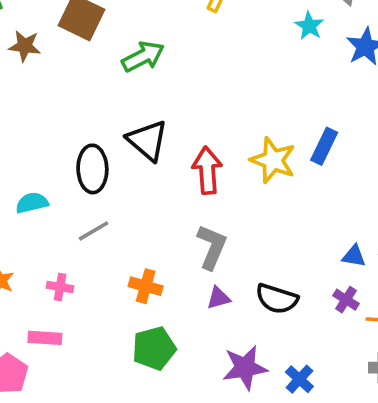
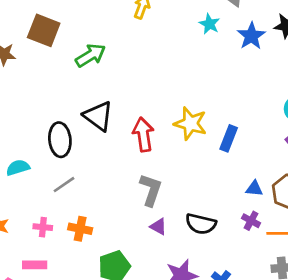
blue rectangle: (324, 146) -> (229, 138), moved
orange cross: (146, 286) -> (80, 229), moved
purple triangle: (218, 298) -> (158, 227), turned 48

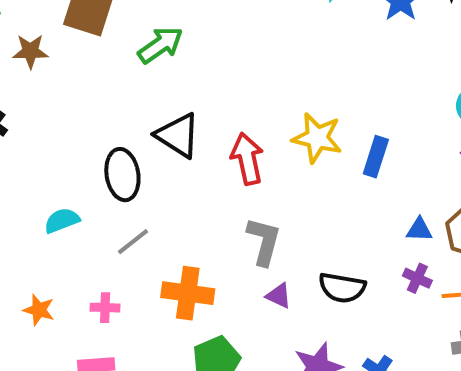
orange cross: (80, 229) -> (188, 293), moved, size x1.4

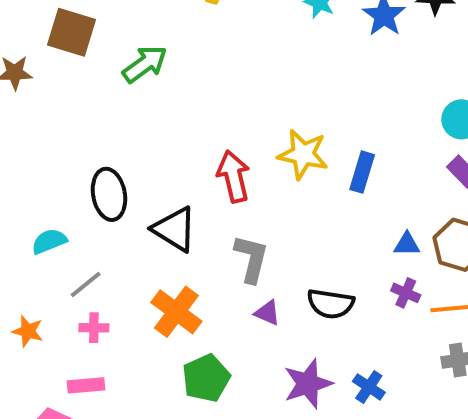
black triangle: (178, 135) -> (175, 229), moved
gray line: (133, 242) -> (86, 285), moved
orange cross: (188, 293) -> (176, 312), turned 30

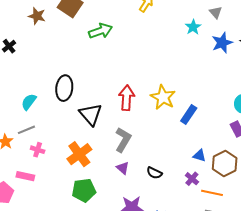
cyan semicircle: (49, 241) -> (29, 102), turned -48
gray line: (86, 285) -> (26, 130), moved
black semicircle: (331, 304) -> (154, 173), size x0.7

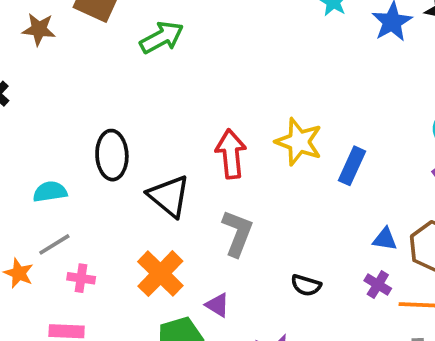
cyan semicircle: (29, 102) -> (50, 192), turned 54
purple triangle: (123, 168) -> (217, 305), moved

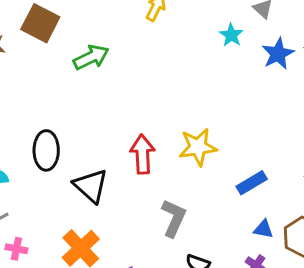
yellow star: (299, 142) -> (198, 147), turned -30
blue rectangle: (352, 166) -> (252, 183), moved, turned 32
gray L-shape: (237, 233) -> (174, 218), moved

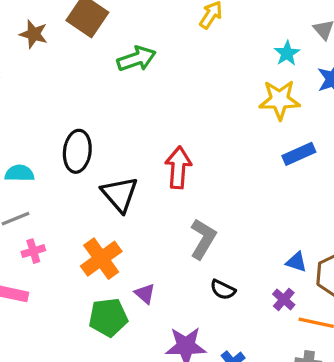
yellow star: (198, 147) -> (280, 100), moved
blue rectangle: (252, 183) -> (299, 154), moved
pink cross: (16, 249) -> (33, 251), turned -35

